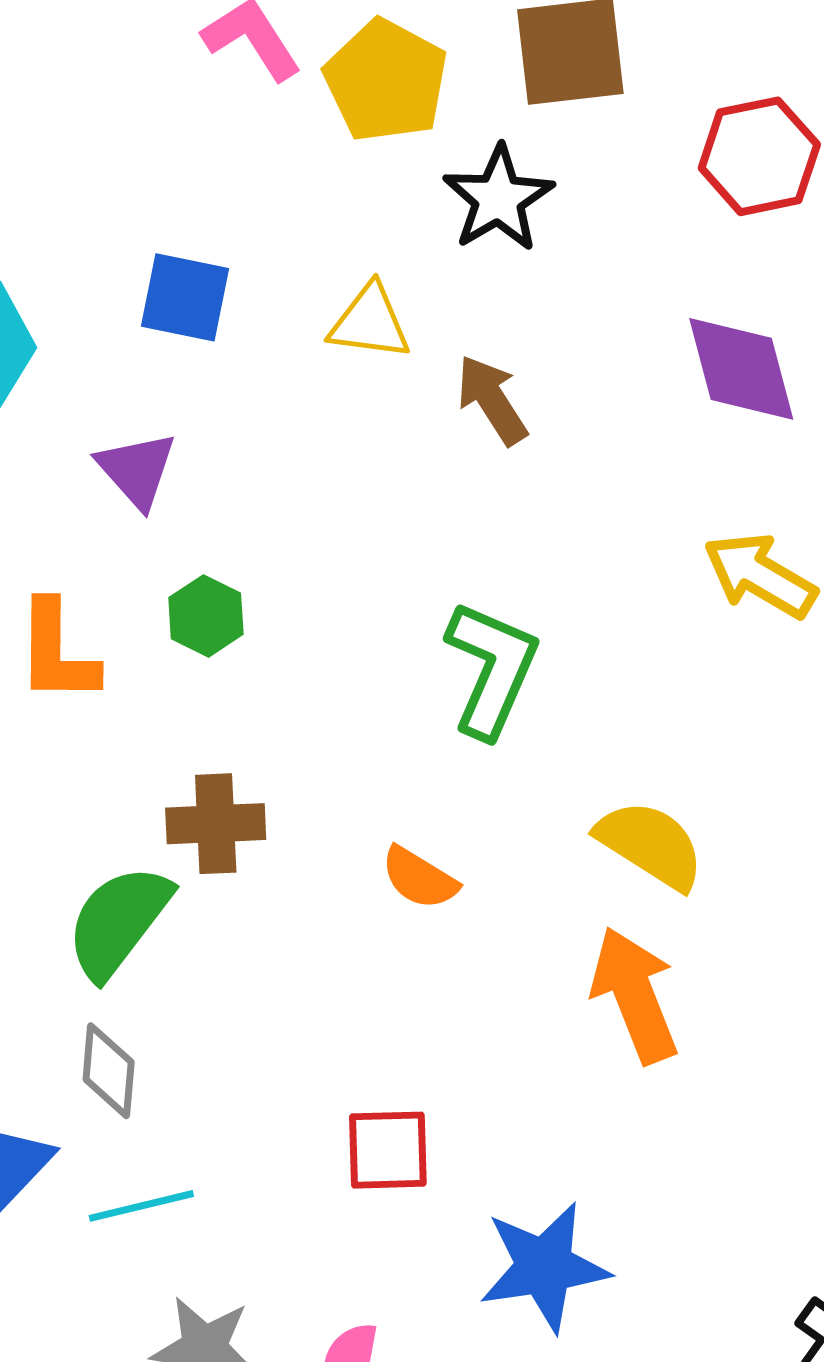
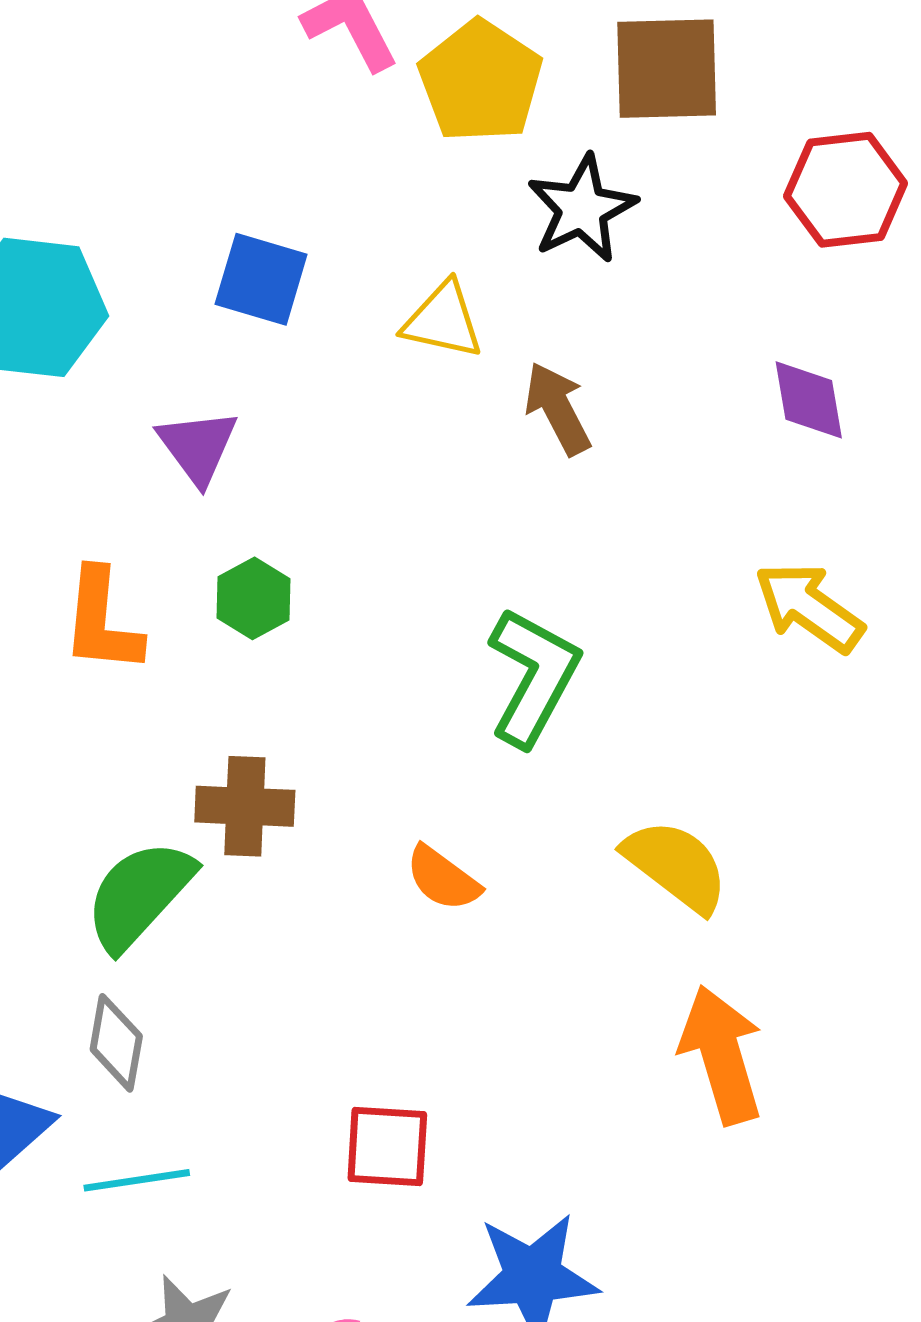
purple diamond: (741, 369) -> (809, 400), size x0.7
orange arrow: (635, 995) -> (722, 1055), moved

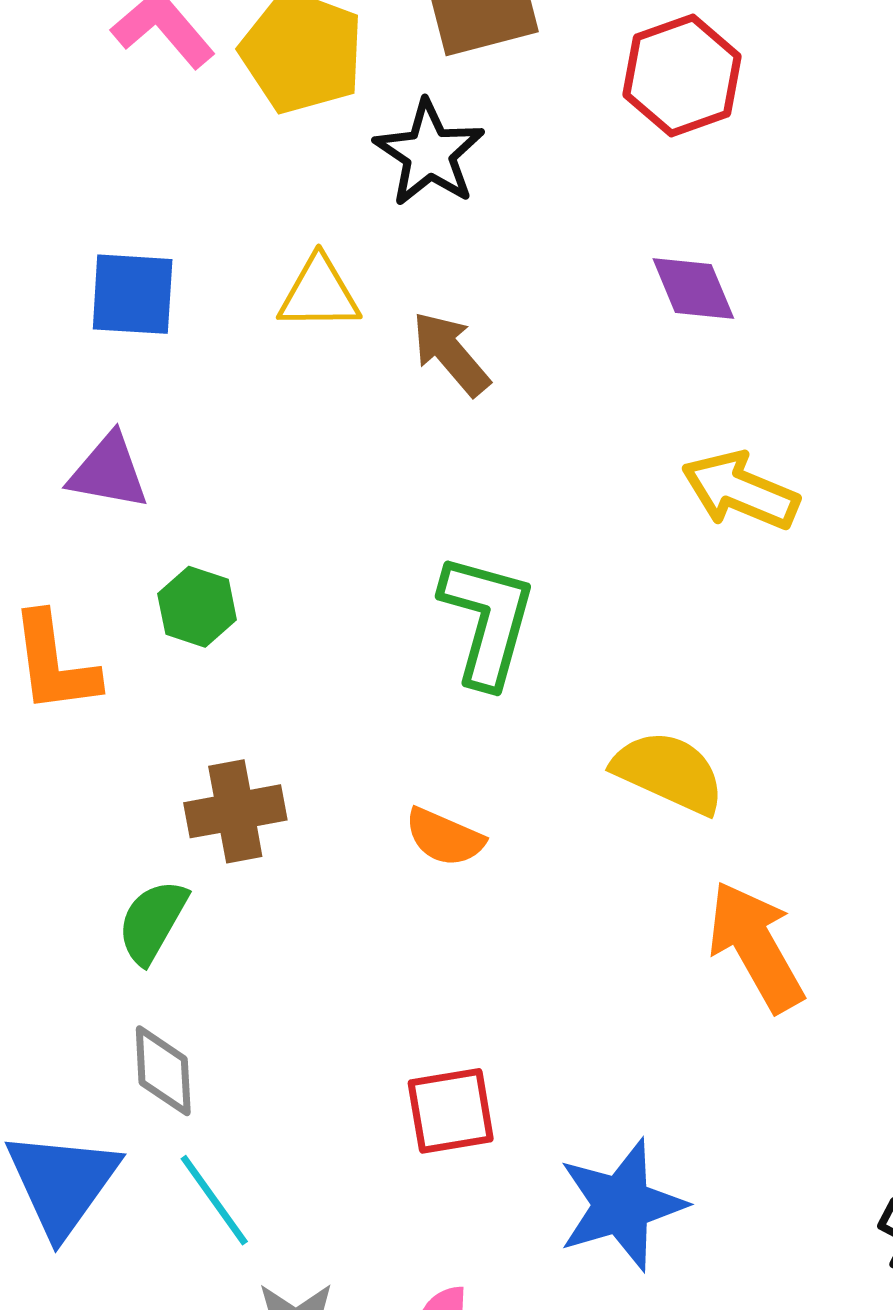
purple triangle: (198, 447) -> (109, 472), turned -30
green semicircle: (139, 895) -> (152, 922), size x0.7
cyan line: (137, 1180) -> (214, 1200), turned 76

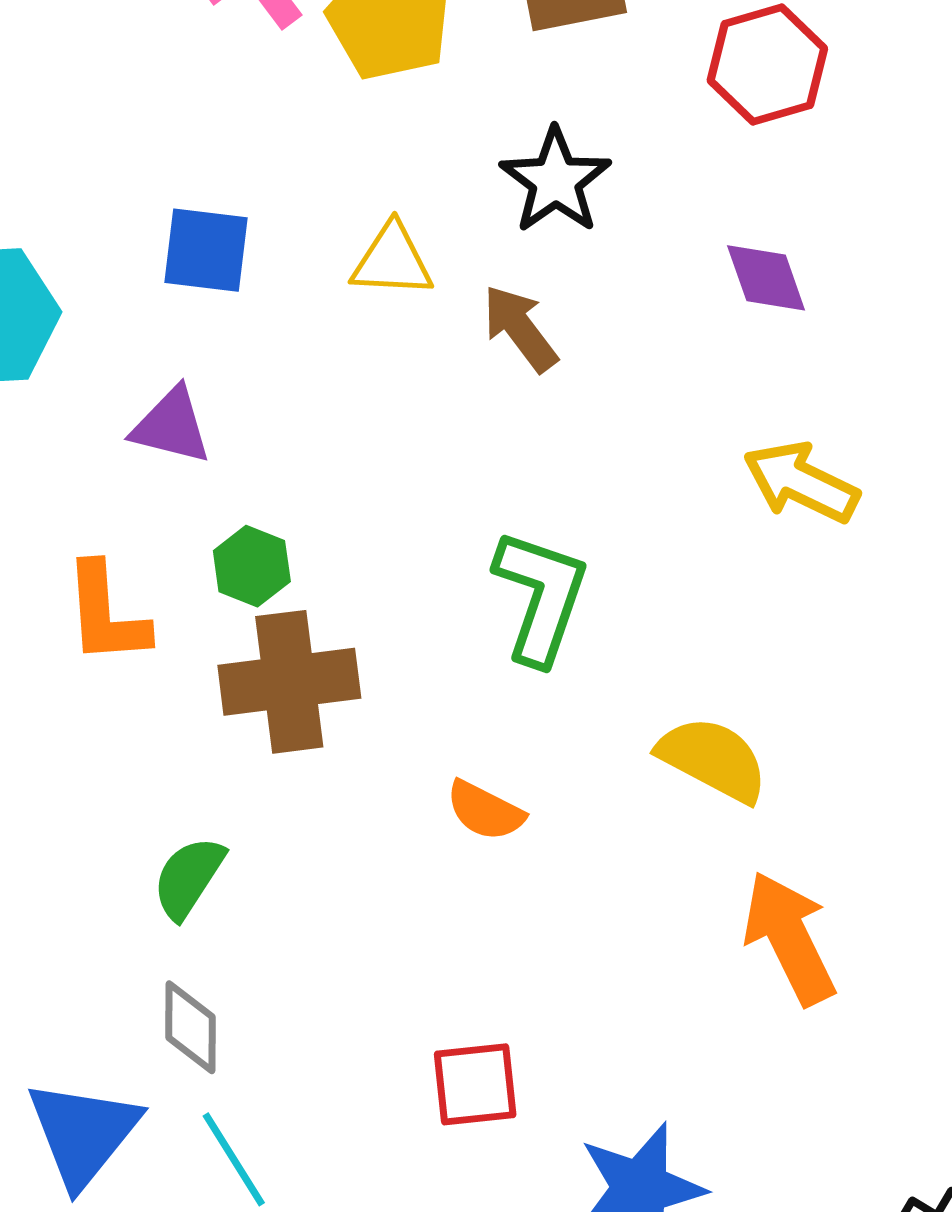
black star: (429, 153) -> (556, 181), moved
brown cross: (235, 811) -> (289, 682), moved, size x1.4

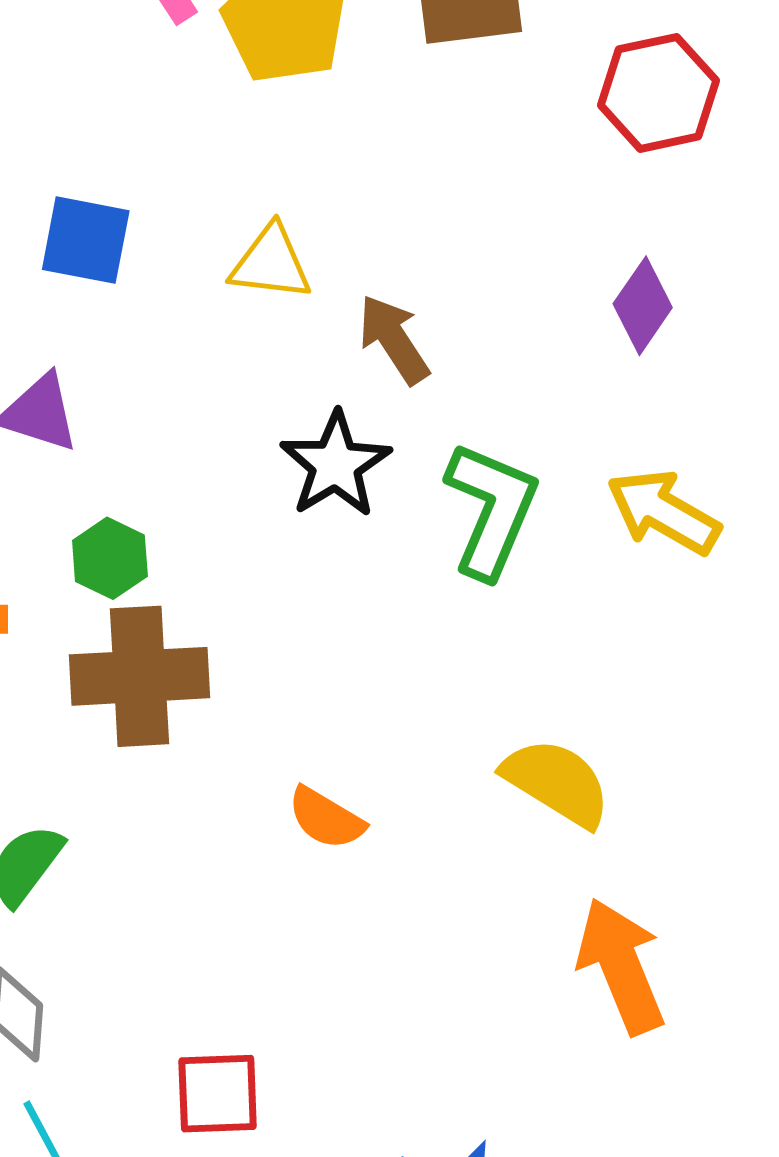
black star: (556, 181) -> (336, 465), moved
purple diamond: (766, 278) -> (643, 306), turned 50
green L-shape: (541, 597) -> (491, 510), moved
red square: (475, 1084) -> (218, 1094), moved

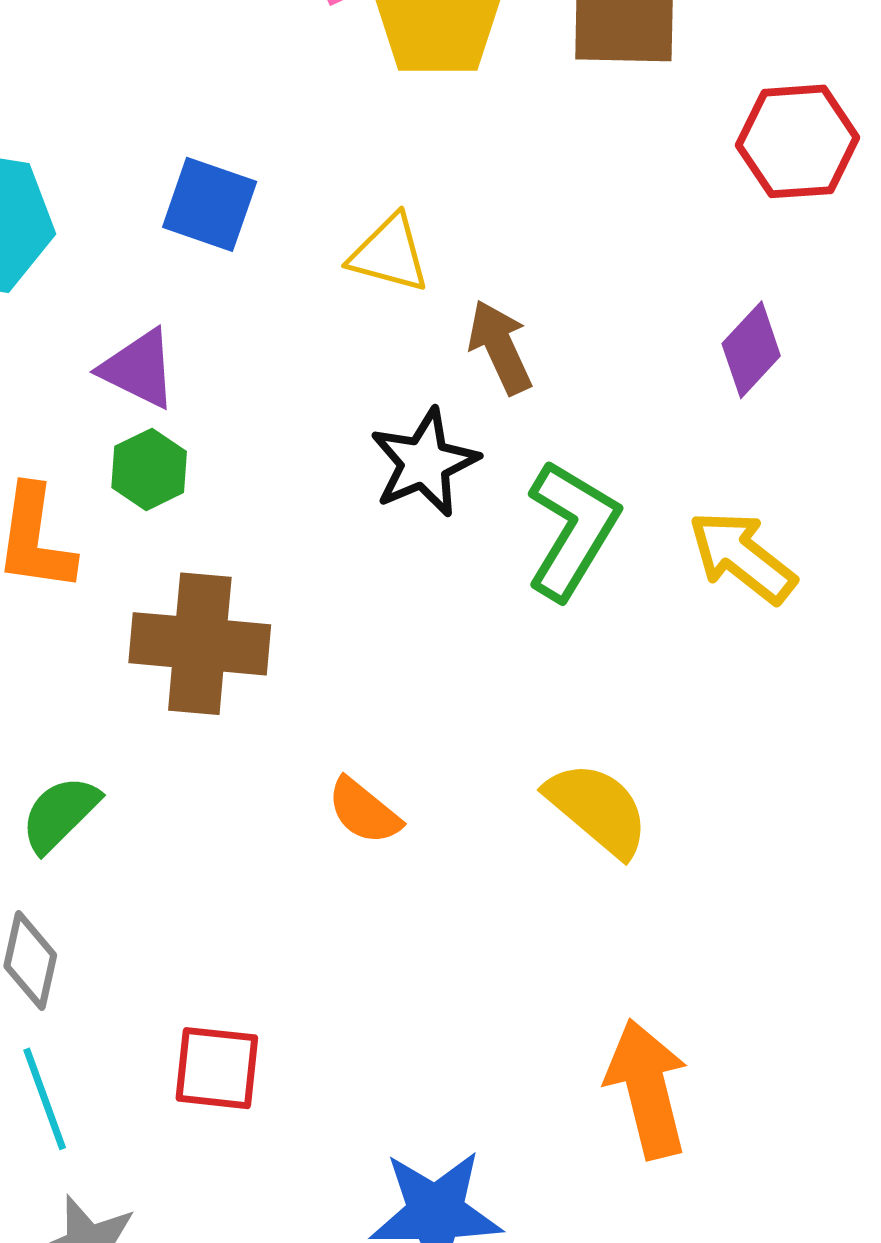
green hexagon: (110, 558) -> (149, 469), moved
orange arrow: (621, 966) -> (647, 1089), moved

